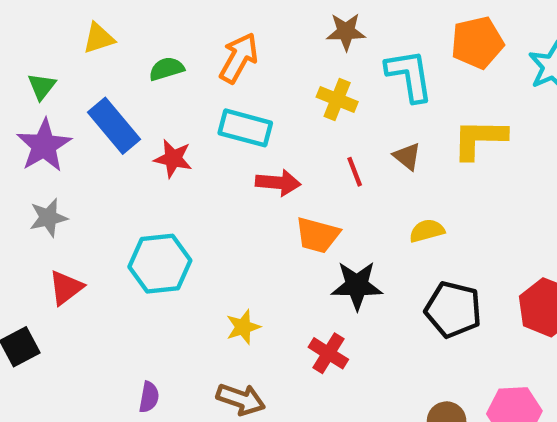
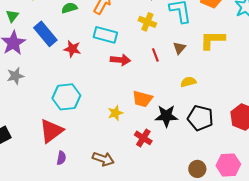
brown triangle: (407, 156) -> (179, 48), turned 32
orange trapezoid: (317, 235) -> (142, 99), moved
black star: (357, 285) -> (166, 116), moved
red triangle: (66, 288) -> (51, 131), moved, size x1.5
yellow star: (243, 327) -> (115, 113), moved

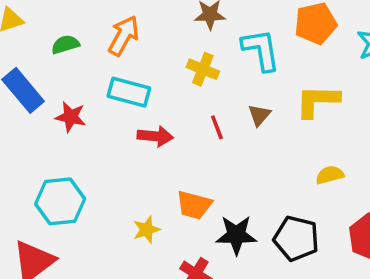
yellow semicircle: (188, 82) -> (330, 175), moved

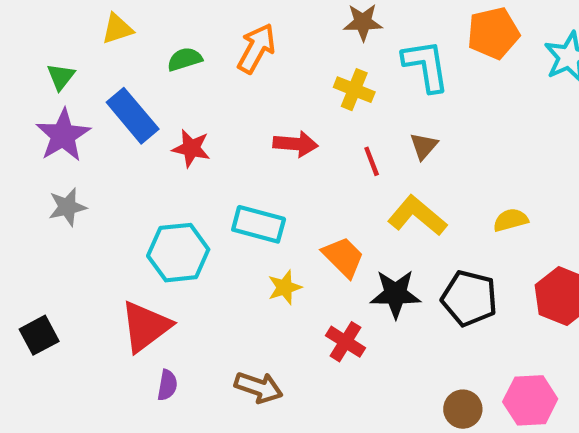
cyan rectangle: (129, 92) -> (259, 224), moved
yellow L-shape: (317, 101) -> (417, 216), moved, turned 39
red arrow: (155, 136) -> (296, 144), moved
orange trapezoid: (194, 205) -> (343, 257), turned -150

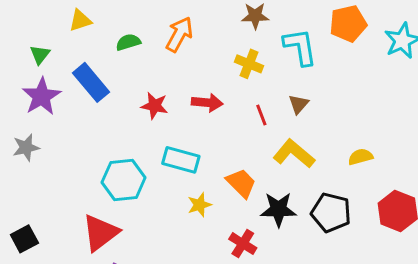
red star: (191, 148) -> (155, 106), moved
gray star: (67, 207) -> (26, 147), moved

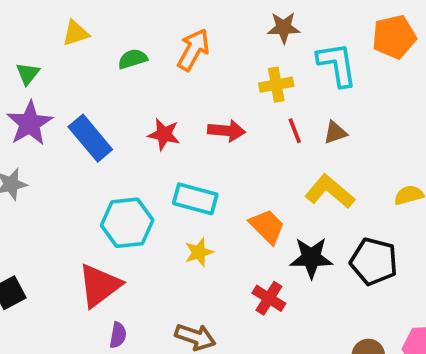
yellow cross: (249, 64) -> (276, 85), turned -32
blue rectangle: (91, 82) -> (90, 138), moved
brown triangle: (299, 104) -> (335, 133), turned 30
red line: (261, 115) -> (295, 131), moved
yellow star: (199, 205) -> (199, 252), moved

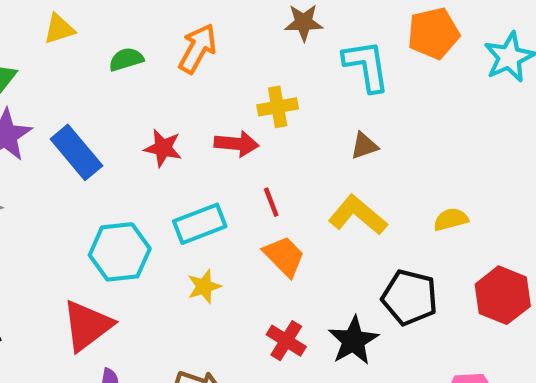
yellow cross: (276, 85) -> (278, 107), moved
red line: (295, 131) -> (271, 202), moved
cyan rectangle: (195, 199) -> (200, 224), turned -36
black star: (311, 258) -> (353, 341), moved, turned -30

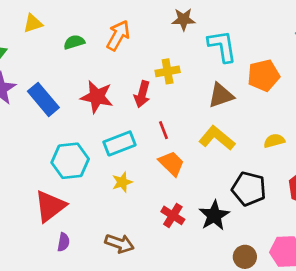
orange pentagon: (433, 33) -> (264, 75), moved
red arrow: (237, 144) -> (142, 94), turned 100
brown triangle: (364, 146) -> (221, 95), size x1.5
red star: (163, 148) -> (97, 97), size x1.4

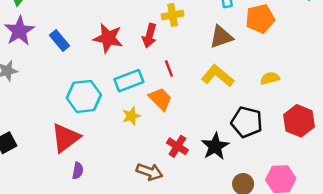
blue rectangle: (43, 99) -> (60, 41), size x0.7
orange trapezoid: (172, 163) -> (160, 99), moved
brown arrow: (119, 243) -> (149, 172), moved

